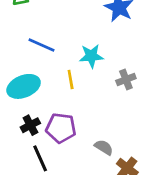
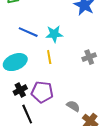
cyan star: (91, 56) -> (54, 34), moved

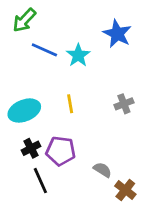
blue line: (28, 32) -> (44, 50), moved
cyan star: (54, 34) -> (78, 55), moved, turned -30

